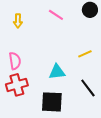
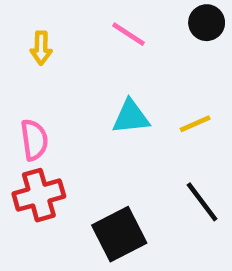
cyan triangle: (57, 72) -> (131, 117), moved
black square: (52, 102) -> (119, 234), turned -30

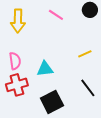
yellow arrow: (41, 48) -> (18, 21), size x1.6
cyan triangle: (131, 117) -> (45, 69), moved

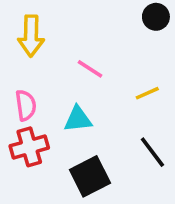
pink line: (56, 15) -> (90, 69), moved

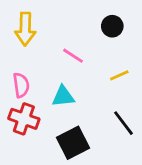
black circle: (156, 17) -> (112, 26), moved
red cross: (29, 147) -> (24, 119), turned 36

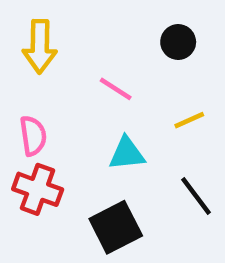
cyan triangle: (63, 96) -> (127, 154), moved

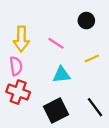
yellow arrow: (40, 46) -> (21, 39), moved
black line: (196, 196) -> (95, 107), moved

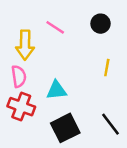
pink line: (56, 43) -> (55, 27), moved
yellow line: (92, 58) -> (107, 68), turned -56
cyan triangle: (61, 75) -> (56, 90), moved

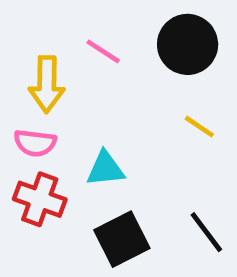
black circle: (100, 24) -> (188, 44), size x1.6
yellow line: (107, 68) -> (199, 127), turned -66
pink semicircle: (19, 76) -> (35, 143), turned 105

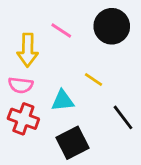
yellow line: (199, 127) -> (94, 80), moved
black line: (206, 232) -> (123, 117), moved

